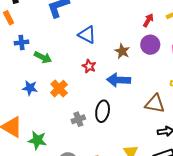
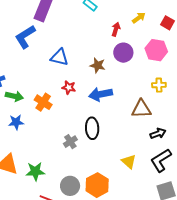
green arrow: (43, 57) -> (14, 96), moved
orange cross: (59, 89) -> (43, 102), moved

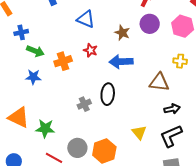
orange cross: (43, 102) -> (63, 61), turned 30

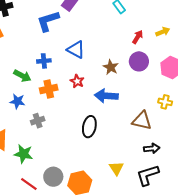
blue cross: (21, 32) -> (44, 61), moved
gray cross: (84, 104) -> (38, 121), moved

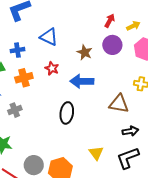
yellow arrow: (163, 32) -> (133, 26), moved

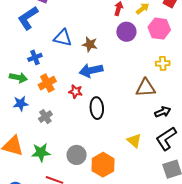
brown star: (85, 52) -> (90, 44), moved
red star: (52, 68) -> (76, 92), moved
blue arrow: (82, 81) -> (91, 70), moved
gray circle: (34, 165) -> (77, 155), moved

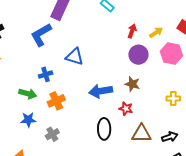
brown star: (90, 44) -> (132, 84), moved
yellow cross: (163, 63) -> (173, 99), moved
brown triangle: (146, 88) -> (141, 134), moved
red star: (76, 92) -> (126, 109), moved

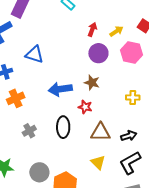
gray cross: (52, 134) -> (29, 131), moved

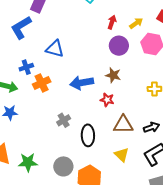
orange cross: (16, 98) -> (42, 83), moved
black ellipse: (63, 127) -> (88, 135), moved
gray cross: (29, 131) -> (64, 120), moved

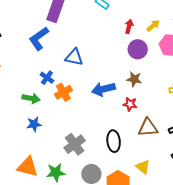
blue cross: (26, 67) -> (47, 78), turned -32
gray cross: (64, 120) -> (75, 144), moved, size x1.5
yellow triangle: (122, 155) -> (143, 167), moved

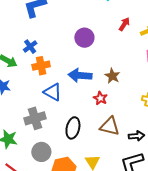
purple circle: (138, 49) -> (84, 38), moved
blue triangle: (74, 57) -> (53, 92), moved

